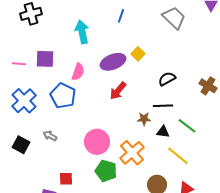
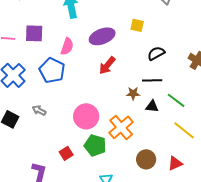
yellow square: (138, 54) -> (137, 25), moved, turned -32
yellow line: (178, 156) -> (184, 130), moved
red square: (66, 179) -> (66, 153), moved, turned -32

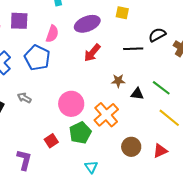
black semicircle: (156, 53) -> (157, 35), moved
black line: (152, 80) -> (133, 49), moved
green pentagon: (95, 145) -> (80, 133), turned 30

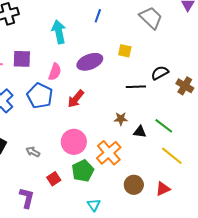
red arrow: (92, 53) -> (76, 99), moved
gray arrow: (24, 98) -> (33, 152), moved

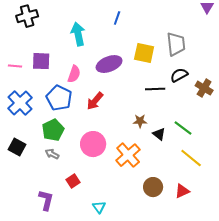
gray trapezoid: (151, 18) -> (176, 44), moved, turned 40
yellow square: (125, 51) -> (144, 53), size x1.5
black triangle: (140, 132) -> (159, 134), turned 32
green pentagon: (83, 171) -> (53, 130), moved
cyan triangle: (94, 205) -> (99, 207), moved

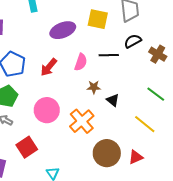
pink semicircle: (74, 74) -> (81, 62), moved
green line: (183, 128) -> (156, 94), moved
red square: (73, 181) -> (27, 147), size x1.5
brown circle: (153, 187) -> (107, 153), size x1.4

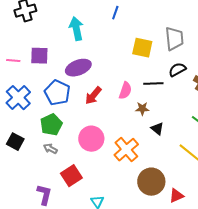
purple ellipse: (63, 30) -> (78, 68), moved
brown star: (94, 87) -> (142, 109), moved
red triangle: (136, 157) -> (176, 196), moved

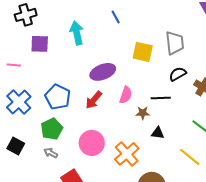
blue line: (115, 13) -> (116, 17), turned -48
purple square: (39, 56) -> (40, 44), moved
purple ellipse: (78, 68) -> (103, 72), moved
black line: (153, 84) -> (161, 98), moved
black triangle: (157, 129) -> (158, 133), turned -32

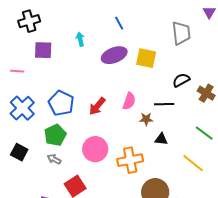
cyan arrow: (77, 33) -> (80, 39), size x0.6
gray trapezoid: (175, 43) -> (181, 33), moved
purple ellipse: (103, 72) -> (114, 55), moved
orange cross: (127, 154) -> (130, 160), turned 30

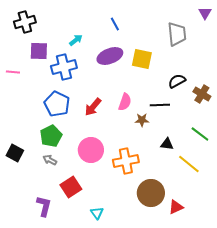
cyan arrow: (80, 39) -> (76, 40), turned 64
blue cross: (22, 108) -> (64, 67), moved, turned 30
black triangle: (161, 139) -> (167, 144), moved

